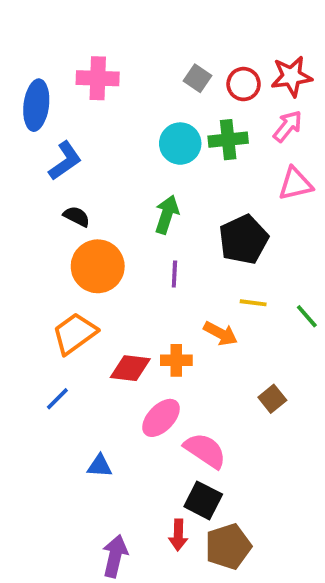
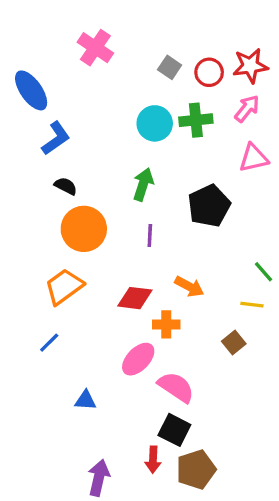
pink cross: (98, 78) -> (95, 48), moved, turned 32
blue ellipse: (36, 105) -> (31, 90), turned -42
yellow line: (253, 303) -> (252, 305), moved
orange cross: (176, 360) -> (166, 324), moved
red diamond: (130, 368) -> (135, 298), moved

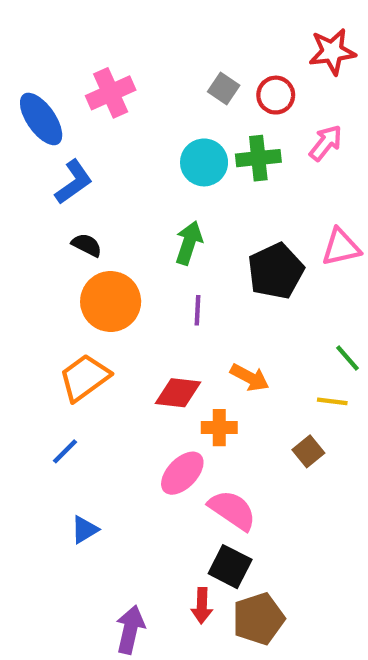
pink cross: (95, 48) -> (111, 93), moved, turned 32
red star: (250, 66) -> (332, 52), moved
pink triangle: (254, 158) -> (341, 247), moved
blue triangle: (85, 400) -> (85, 530), moved, turned -35

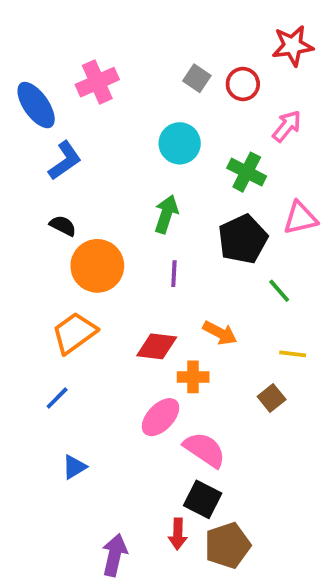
green cross: (258, 158) -> (247, 172), moved, turned 33
black semicircle: (87, 245) -> (63, 226), moved
green line: (347, 358) -> (279, 291), moved

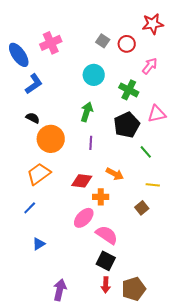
red arrow: (178, 534) -> (106, 285), moved
brown pentagon: (228, 545) -> (134, 289), moved

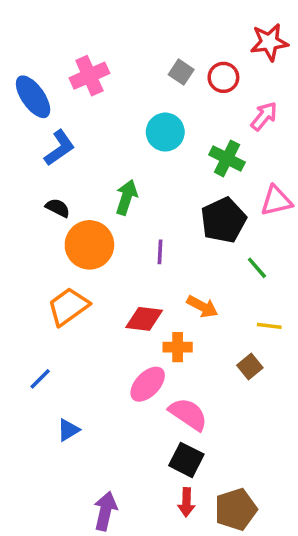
green arrow: (87, 112) -> (126, 197), moved
blue line: (30, 208) -> (40, 379), moved

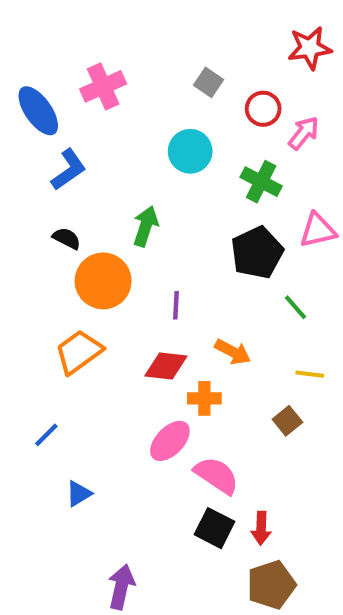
red circle: (223, 77) -> (263, 109), moved
purple line: (160, 252) -> (176, 305), moved
red arrow: (186, 502) -> (261, 528), moved

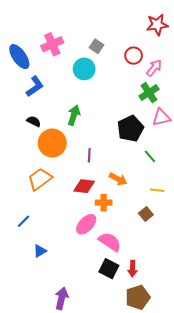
gray square: (208, 82) -> (96, 46), moved
cyan circle: (190, 151) -> (84, 69), moved
green cross: (261, 182) -> (149, 93), moved, turned 30

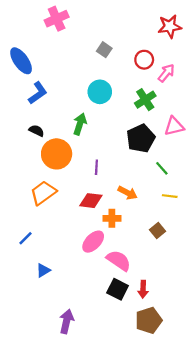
pink cross: (52, 44) -> (57, 19), moved
cyan circle: (84, 69) -> (100, 92), moved
green cross: (149, 93) -> (145, 100), moved
yellow line: (157, 190) -> (170, 196), moved

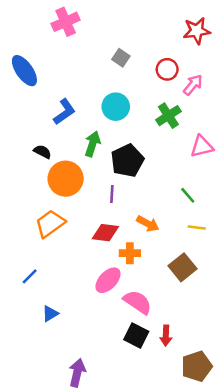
blue L-shape: (38, 93) -> (64, 112), moved
black pentagon: (141, 138) -> (127, 161), moved
brown square: (157, 230) -> (183, 267), size x1.5
brown pentagon: (149, 320) -> (197, 366), moved

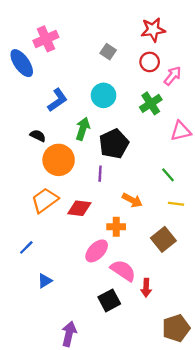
pink cross: (66, 22) -> (46, 39), moved
red star: (197, 31) -> (153, 30), moved
red diamond: (105, 233) -> (79, 208), moved
black square: (136, 335) -> (109, 300), moved, turned 35
red arrow: (166, 335) -> (146, 288), moved

